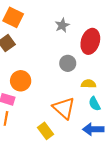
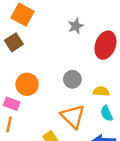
gray circle: (68, 63) -> (72, 79), moved

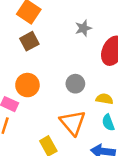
brown square: (14, 42) -> (29, 41), moved

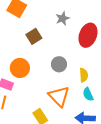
brown square: (29, 41) -> (34, 36), moved
yellow semicircle: (104, 99) -> (84, 75), turned 80

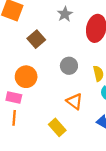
orange triangle: (59, 96) -> (74, 101), size x0.7

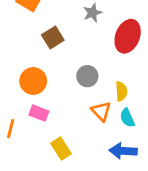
pink rectangle: (14, 97) -> (39, 113), moved
orange triangle: (74, 101) -> (101, 111), moved

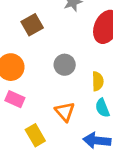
orange triangle: (101, 111) -> (65, 112), moved

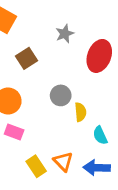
yellow semicircle: (98, 81) -> (80, 112), moved
orange triangle: (65, 112) -> (63, 161), moved

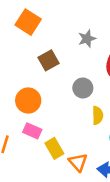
gray circle: (61, 95) -> (83, 88), moved
yellow rectangle: (36, 166) -> (54, 148), moved

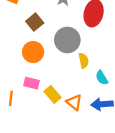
gray circle: (83, 88) -> (67, 40), size x1.5
orange circle: (28, 101) -> (33, 52), moved

